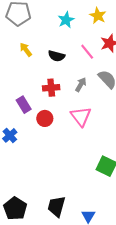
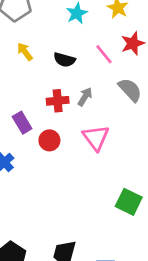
gray arrow: (81, 85) -> (85, 97), moved

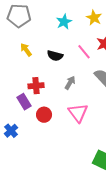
red cross: (58, 101) -> (36, 86), moved

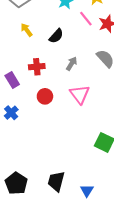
pink line: (84, 52) -> (86, 19), moved
black semicircle: (55, 56) -> (56, 36), turned -63
purple rectangle: (24, 102) -> (12, 80), moved

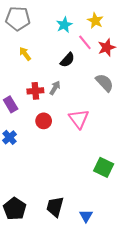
black semicircle: (56, 36) -> (67, 60), moved
gray arrow: (72, 64) -> (55, 88), moved

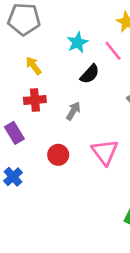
cyan star: (64, 25) -> (77, 42), moved
red cross: (35, 91) -> (35, 100), moved

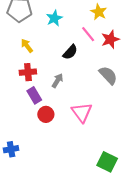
cyan star: (77, 42) -> (54, 18), moved
purple rectangle: (14, 133) -> (34, 95), moved
blue cross: (13, 177) -> (11, 149), moved, turned 32

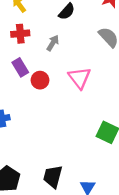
purple rectangle: (34, 95) -> (20, 67), moved

